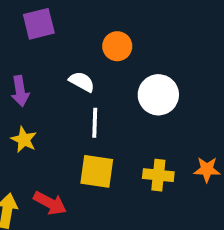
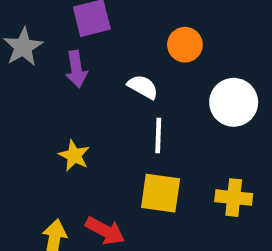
purple arrow: (20, 91) -> (76, 69), moved

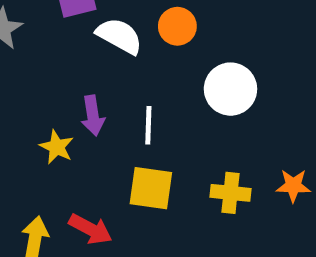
purple arrow: (76, 69) -> (93, 116), moved
white semicircle: (143, 87) -> (119, 36), moved, size x1.4

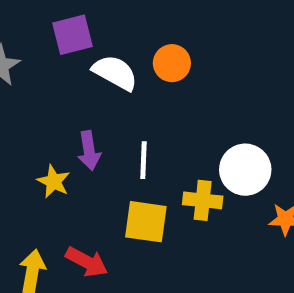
white circle: (230, 89) -> (245, 170), moved
yellow cross: (230, 193) -> (203, 200), moved

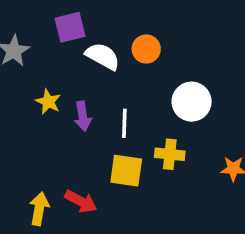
white circle: (245, 170) -> (192, 102), moved
yellow star: (54, 181) -> (48, 102), moved

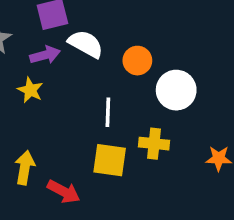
orange circle: (146, 49) -> (137, 61), moved
purple arrow: (83, 116) -> (45, 55), moved, turned -96
yellow arrow: (39, 209) -> (25, 168), moved

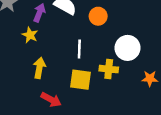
purple arrow: (45, 55) -> (39, 13), turned -54
white circle: (176, 90) -> (128, 48), moved
yellow arrow: (25, 168) -> (39, 68), moved

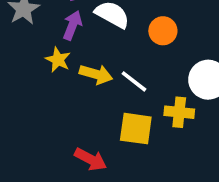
white line: (79, 49) -> (134, 81), turned -54
yellow arrow: (39, 68) -> (96, 74), moved, turned 96

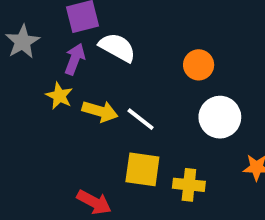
orange circle: (163, 31) -> (199, 65), moved
yellow cross: (179, 112) -> (189, 185), moved

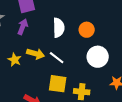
white semicircle: (117, 47) -> (59, 28), moved, turned 60
yellow star: (59, 96) -> (15, 60), moved

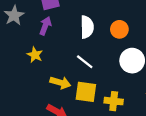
yellow arrow: (36, 54) -> (60, 83), moved
yellow star: (15, 60) -> (35, 55), moved

